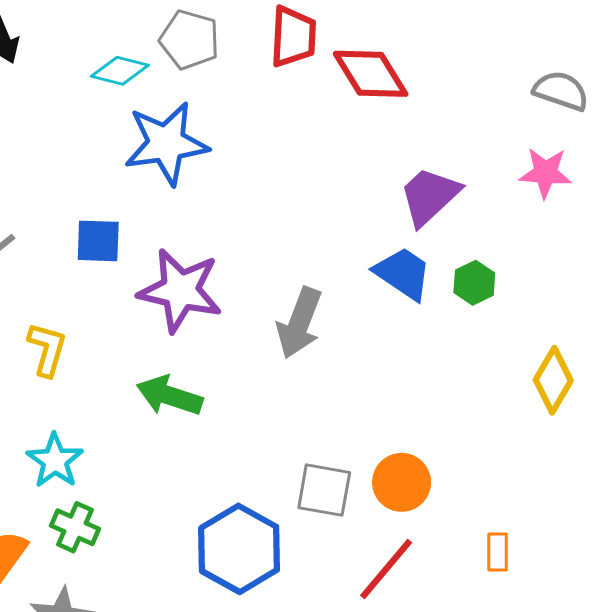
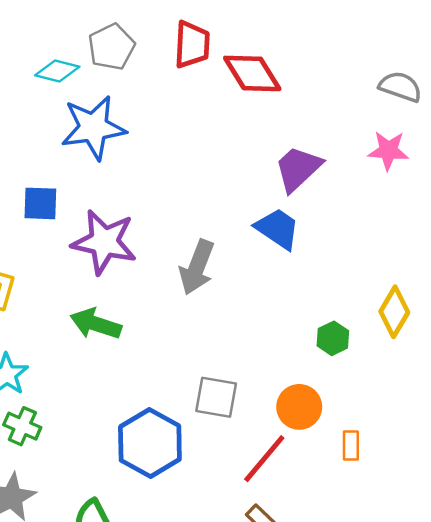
gray pentagon: (190, 40) -> (111, 47), turned 30
green hexagon: (474, 283) -> (333, 338), moved
orange circle: (402, 482) -> (299, 407), moved

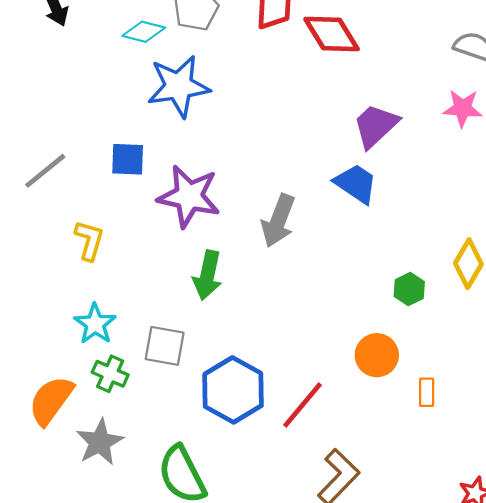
green arrow: (96, 324) -> (208, 275), moved, turned -96
gray square: (216, 397) -> (165, 346), moved
red line: (264, 459) -> (303, 405), moved

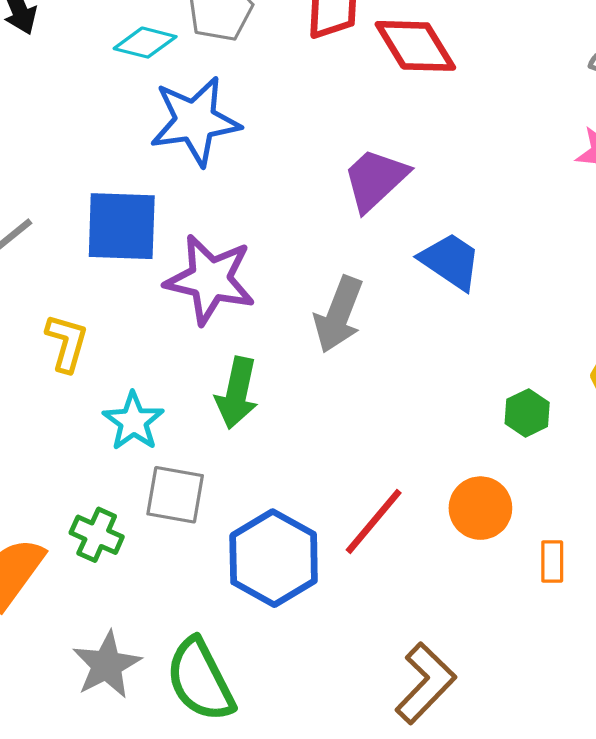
purple trapezoid: (376, 126) -> (375, 179), moved
blue square: (128, 159) -> (122, 226), size x1.5
cyan star: (95, 324) -> (133, 421), moved
red line: (303, 405) -> (374, 521), moved
gray star: (100, 442) -> (107, 665), moved

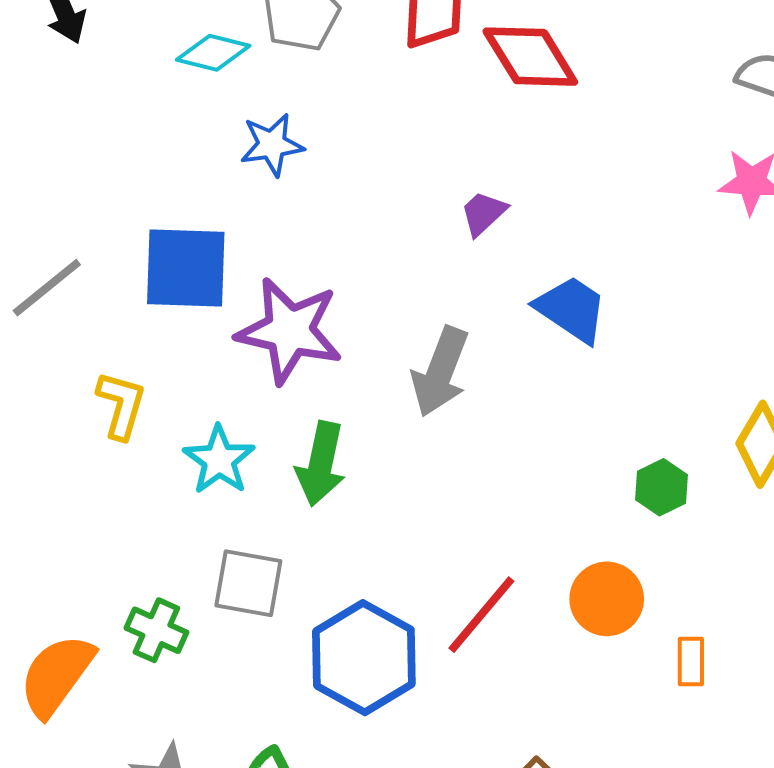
blue star: (195, 121) -> (272, 145), size x0.6
purple trapezoid: (375, 179) -> (483, 213), size x0.6
cyan star: (133, 421) -> (219, 460), moved

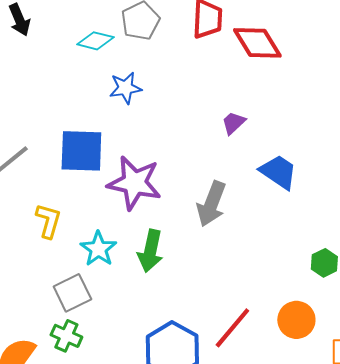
gray square: (248, 583) -> (72, 293), moved, turned -36

